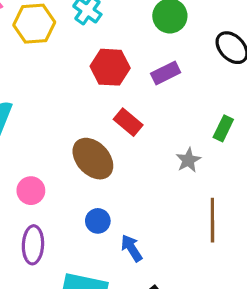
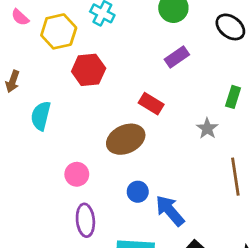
red hexagon: (110, 67) -> (89, 70), moved
brown ellipse: (93, 159) -> (126, 139), turned -63
blue arrow: (132, 248) -> (170, 211), size x1.4

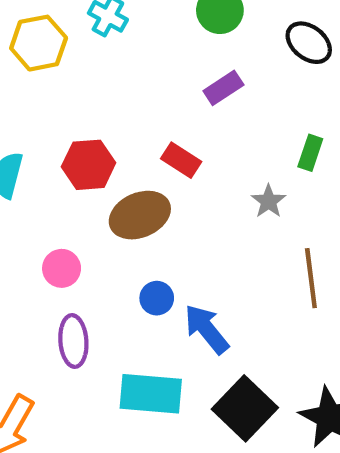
red hexagon: (89, 70) -> (89, 165), moved

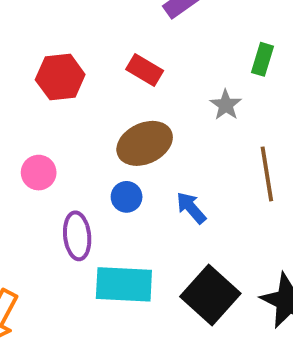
brown ellipse: (140, 215) -> (145, 143), moved
blue arrow: (207, 329) -> (191, 208), moved, size x0.7
purple ellipse: (73, 341) -> (77, 236), moved

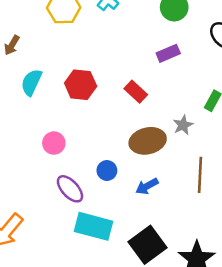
brown ellipse: (145, 143) -> (148, 141), moved
blue arrow: (191, 208) -> (147, 186), turned -90
purple ellipse: (77, 236) -> (70, 189), turned -48

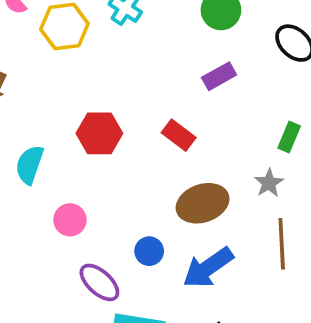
cyan semicircle: (31, 82) -> (29, 165), moved
gray star: (183, 125) -> (269, 183), moved
blue arrow: (147, 186) -> (208, 268), size x1.6

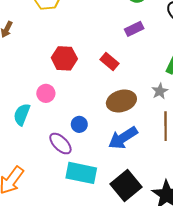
cyan semicircle: (29, 165) -> (22, 114), moved
pink circle: (70, 220) -> (46, 93), moved
blue circle: (149, 251) -> (79, 124), moved

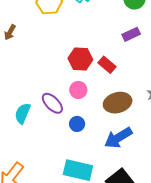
red hexagon: (64, 58) -> (80, 59), moved
pink circle: (46, 93) -> (78, 90), moved
purple ellipse: (60, 144) -> (52, 103), moved

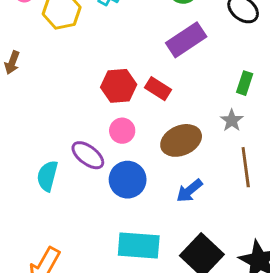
purple rectangle: (131, 34) -> (186, 40), size x1.5
blue circle: (77, 124) -> (128, 180), size x1.6
blue arrow: (118, 138) -> (189, 191), size x0.7

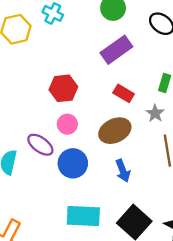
red rectangle: (158, 89) -> (124, 93), moved
blue arrow: (189, 191) -> (123, 171), turned -70

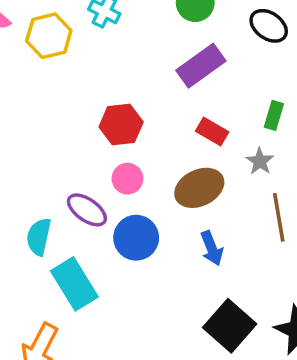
cyan rectangle: (83, 216) -> (74, 284), moved, turned 56

